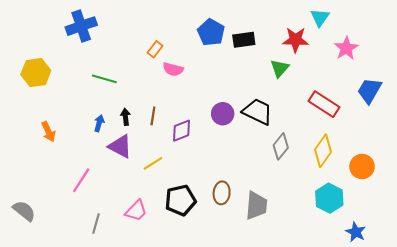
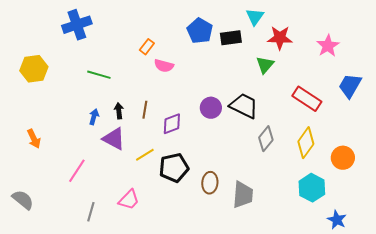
cyan triangle: (320, 18) -> (255, 17), moved
orange arrow: (48, 132) -> (34, 139), moved
black pentagon: (180, 200) -> (174, 168), moved

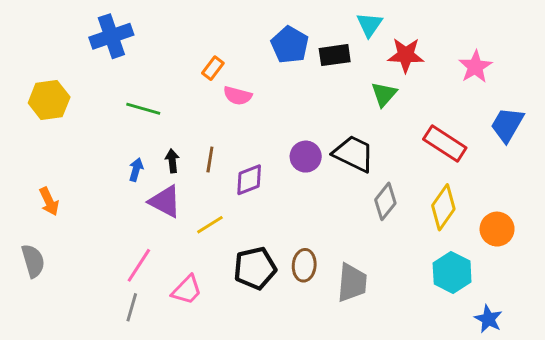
black pentagon: (174, 168) -> (255, 268), moved
pink line: (77, 171) -> (139, 265), moved
gray semicircle: (23, 200) -> (33, 261), moved, turned 35

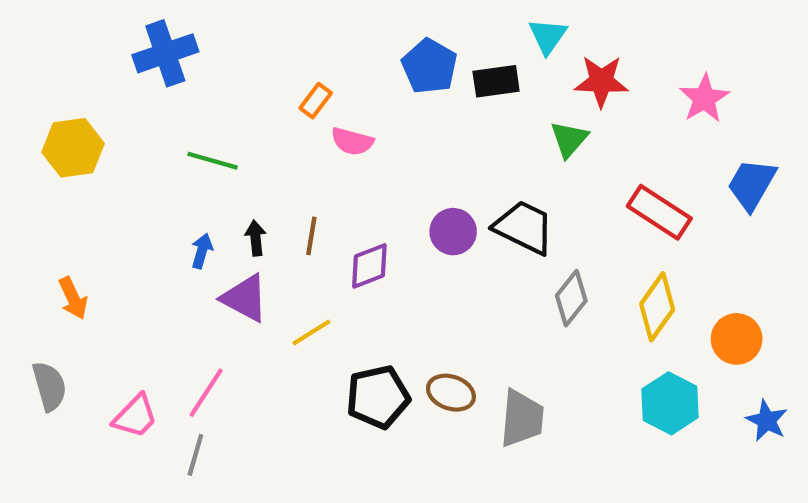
brown ellipse: (304, 265) -> (451, 393), turned -76
pink trapezoid: (187, 290) -> (135, 416), moved
blue star: (488, 319) -> (767, 421), moved

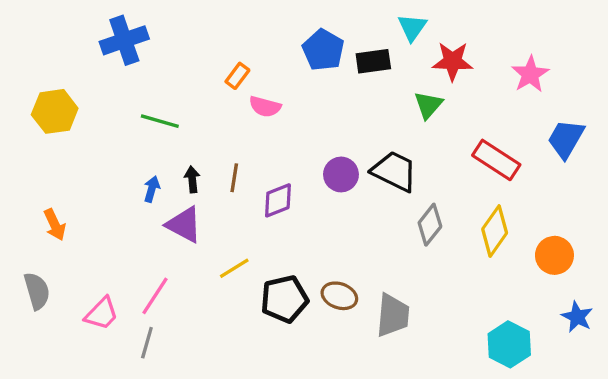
yellow line: (311, 333) -> (234, 268), moved
cyan hexagon: (670, 403) -> (509, 344), moved

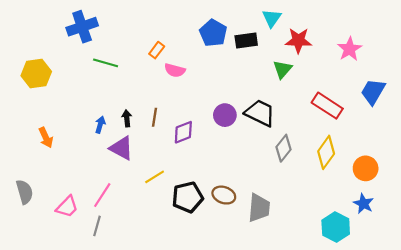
green line: (160, 121) -> (106, 63), moved
orange arrow: (55, 225) -> (46, 137), moved
blue star: (577, 317) -> (363, 204), moved

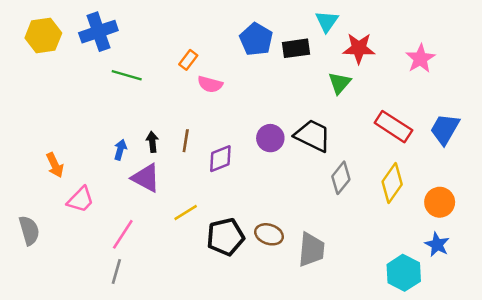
yellow hexagon: (36, 74) -> (43, 35), moved
blue trapezoid: (373, 92) -> (445, 129), moved
pink trapezoid: (67, 207) -> (81, 200), moved

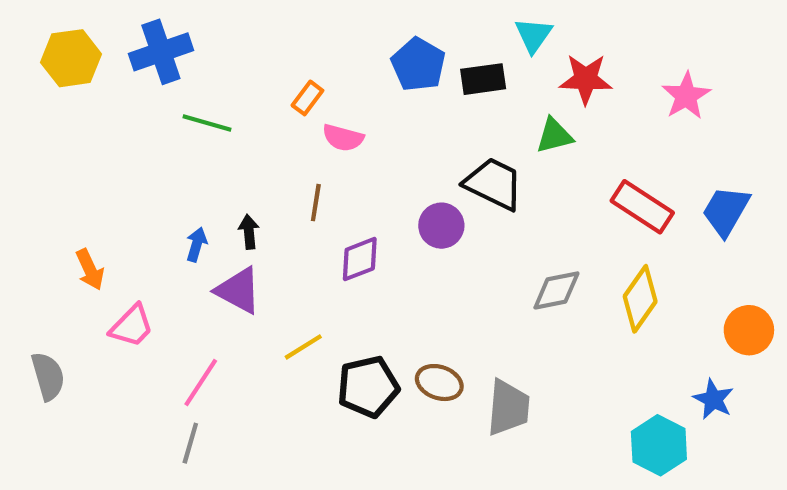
green triangle: (340, 83) -> (554, 136), turned 35
black trapezoid: (313, 136) -> (494, 184), moved
brown line: (186, 141) -> (316, 203), moved
gray diamond: (341, 178) -> (556, 290), turned 40
orange circle: (440, 202) -> (749, 330), moved

